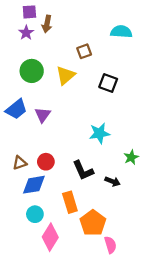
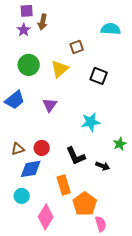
purple triangle: (43, 115) -> (50, 105), moved
cyan circle: (35, 214) -> (22, 196), moved

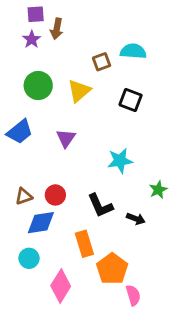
cyan semicircle: (111, 29) -> (133, 51), moved

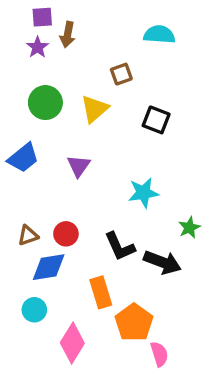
cyan semicircle: (133, 51) -> (159, 35), moved
black arrow: (136, 219) -> (162, 262), size x1.6

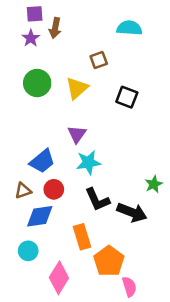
blue trapezoid: (23, 158) -> (42, 161), moved
purple triangle: (79, 166) -> (77, 134), moved
cyan star: (143, 193) -> (88, 162), moved

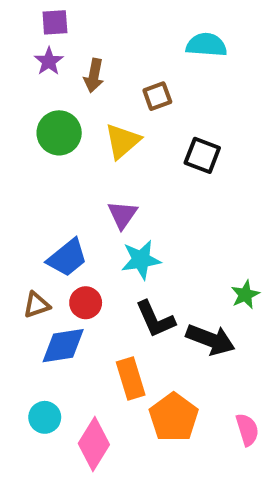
brown arrow: (55, 28) -> (94, 76), moved
cyan circle: (28, 251) -> (45, 417), moved
pink semicircle: (129, 287) -> (247, 430), moved

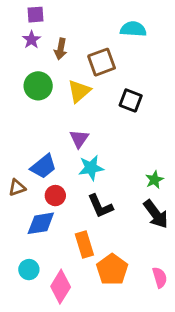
brown square: (157, 96) -> (102, 62), size x1.5
green star: (245, 295) -> (154, 180), moved
brown triangle: (37, 305) -> (17, 188), moved
black arrow: (210, 340) -> (156, 214), moved, turned 32

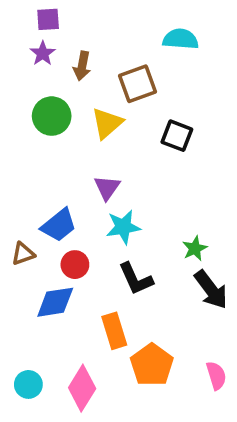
green star: (154, 180) -> (195, 248), moved
cyan circle: (29, 270) -> (28, 384), moved

